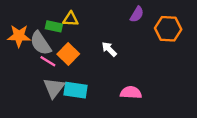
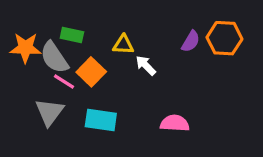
purple semicircle: (137, 14) -> (191, 41), moved
yellow triangle: (71, 19) -> (123, 45), moved
gray triangle: (54, 88) -> (49, 112), moved

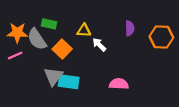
orange hexagon: (224, 38) -> (161, 37), moved
purple semicircle: (191, 41) -> (130, 28), turned -32
pink line: (64, 82) -> (15, 56), moved, turned -56
gray triangle: (49, 112) -> (53, 76), moved

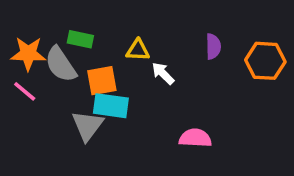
orange square: (62, 49) -> (102, 81), turned 36
pink line: (15, 56) -> (25, 91), turned 64
cyan rectangle: (69, 82) -> (111, 106), moved

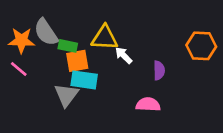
green rectangle: (80, 39) -> (68, 46), moved
purple semicircle: (213, 46) -> (159, 70), moved
yellow triangle: (138, 50) -> (105, 38), size x1.5
gray semicircle: (61, 64) -> (46, 32), moved

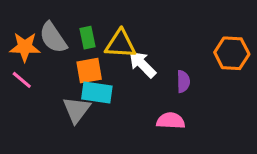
green rectangle: (68, 46) -> (88, 38), moved, turned 66
white arrow: (124, 55) -> (142, 64), size x1.4

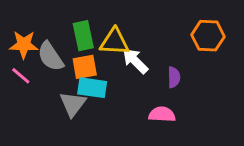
gray semicircle: (53, 38) -> (51, 56), moved
green rectangle: (88, 38) -> (83, 36), size x1.4
orange hexagon: (232, 53) -> (208, 36), moved

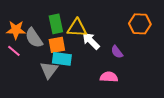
purple semicircle: (174, 77) -> (117, 52), turned 144

